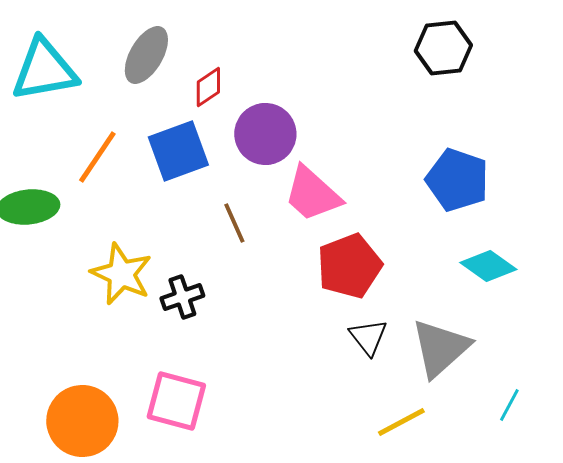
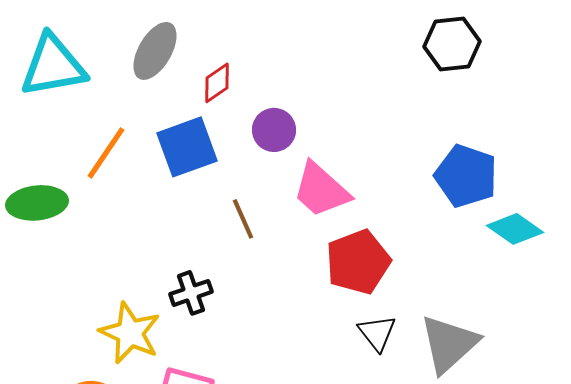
purple circle: (265, 134) -> (274, 130), size x0.7
cyan diamond: (488, 266) -> (515, 229), moved
yellow star: (121, 274) -> (130, 333), moved

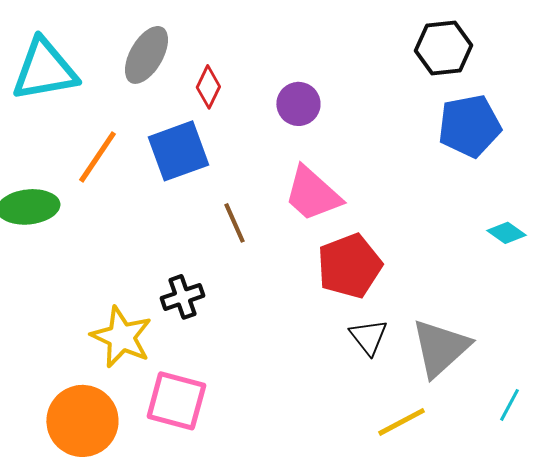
red diamond: (217, 83) -> (208, 87), turned -30
purple circle: (274, 130) -> (298, 104), moved
blue pentagon: (466, 176) -> (469, 126), moved, turned -30
cyan diamond: (515, 229) -> (506, 233), size x0.7

